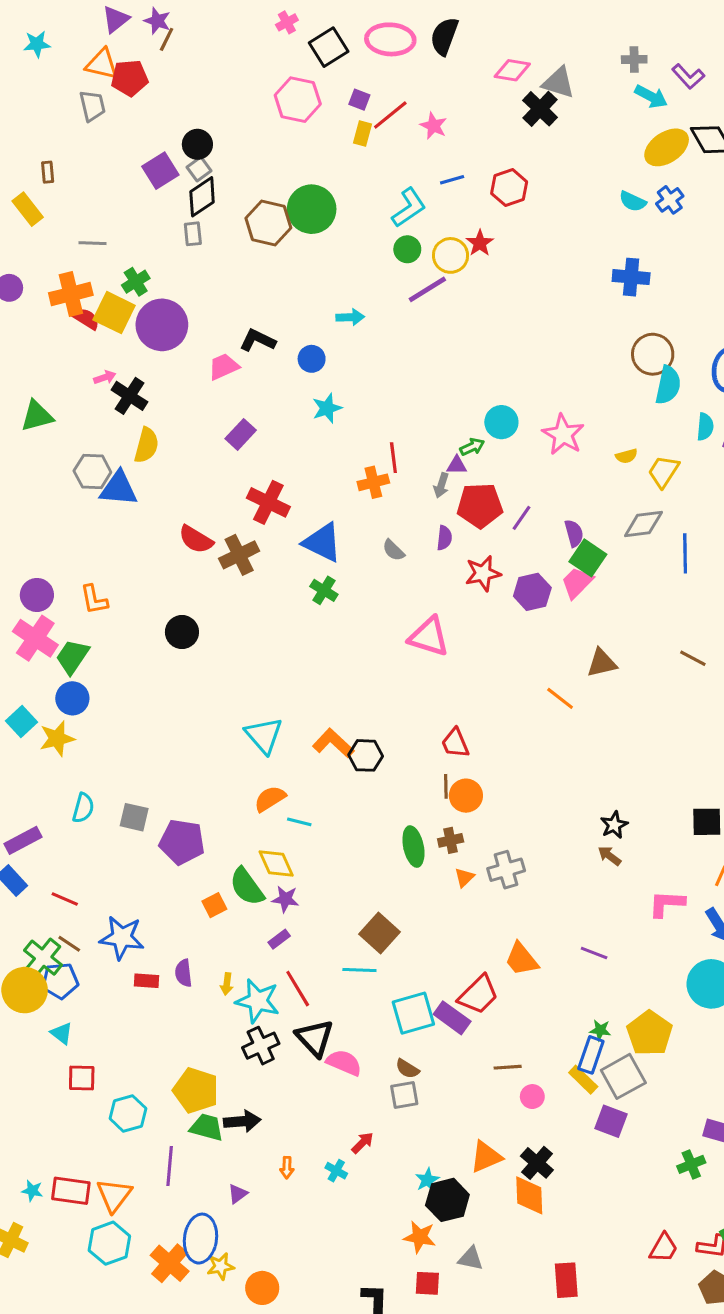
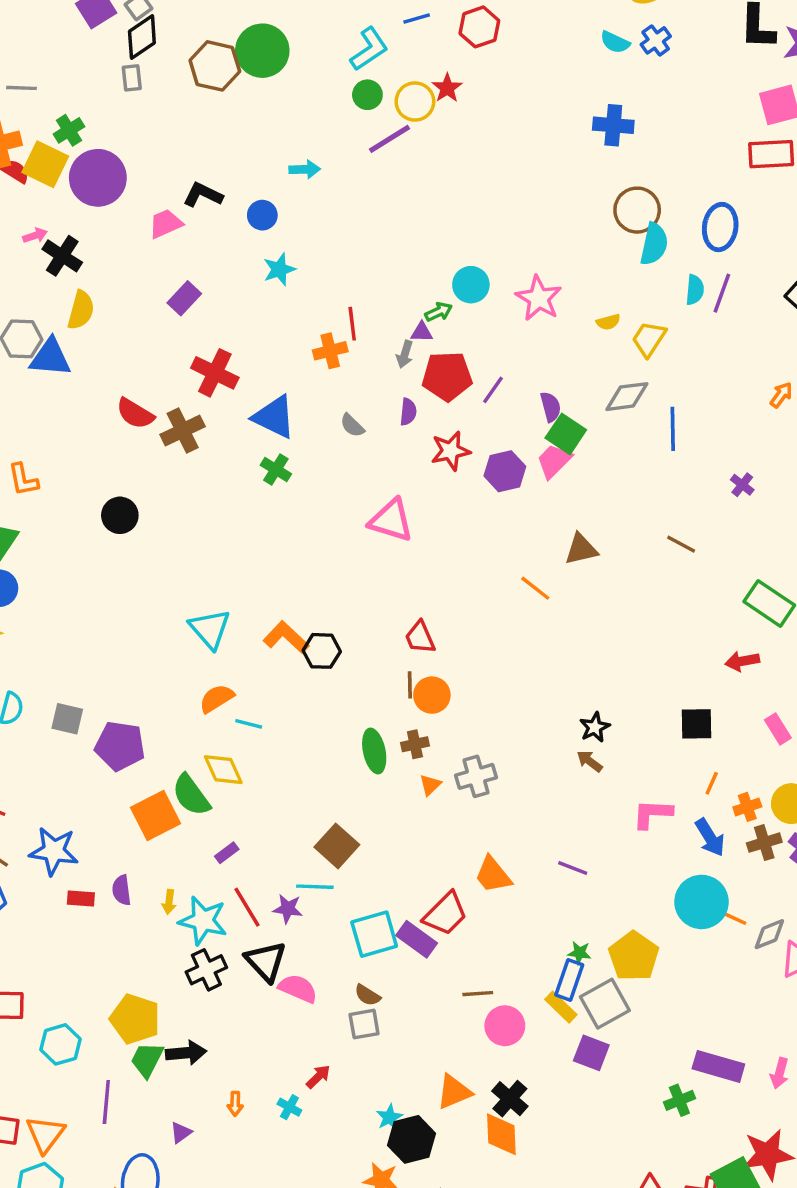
purple star: (285, 899) -> (288, 909), moved
orange square: (214, 905) -> (155, 815), size x1.8
pink circle: (532, 1097) -> (505, 1026), size x1.5
green trapezoid: (207, 1127) -> (147, 1060), turned -78

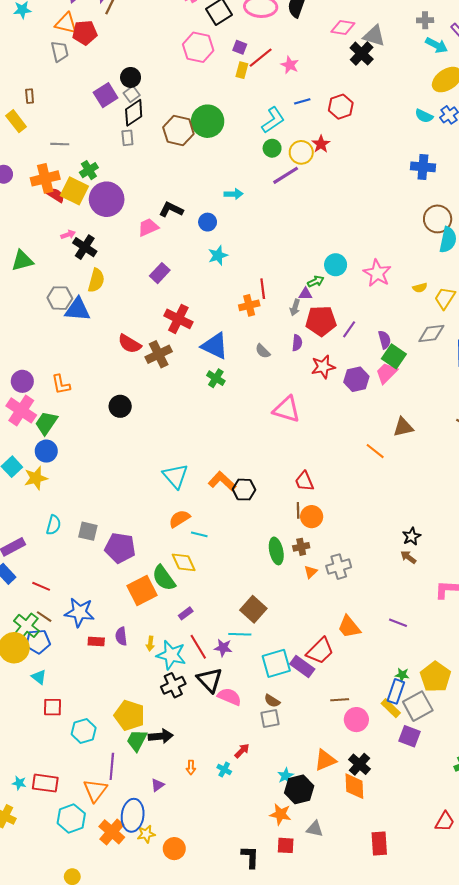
orange triangle: (45, 1134) -> (95, 790), moved

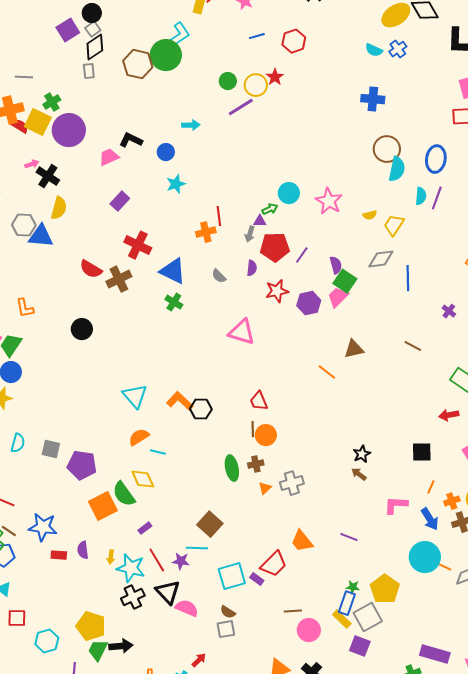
cyan L-shape: (273, 120) -> (179, 35), moved
purple rectangle: (302, 666) -> (257, 579), size x0.6

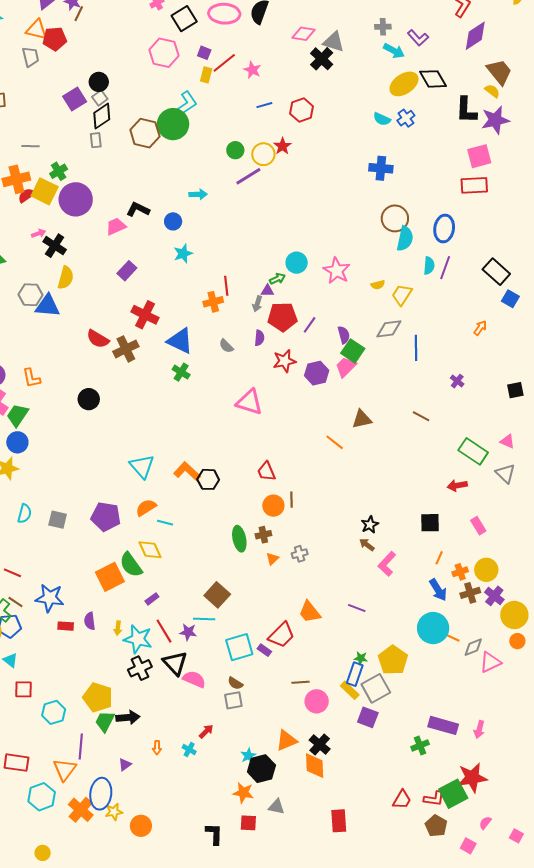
red semicircle: (20, 126) -> (26, 195), turned -66
brown line: (253, 429) -> (292, 500), moved
purple pentagon: (82, 465) -> (106, 517), moved
gray cross: (292, 483) -> (300, 554), size x0.7
pink L-shape: (396, 505) -> (387, 564), moved, turned -50

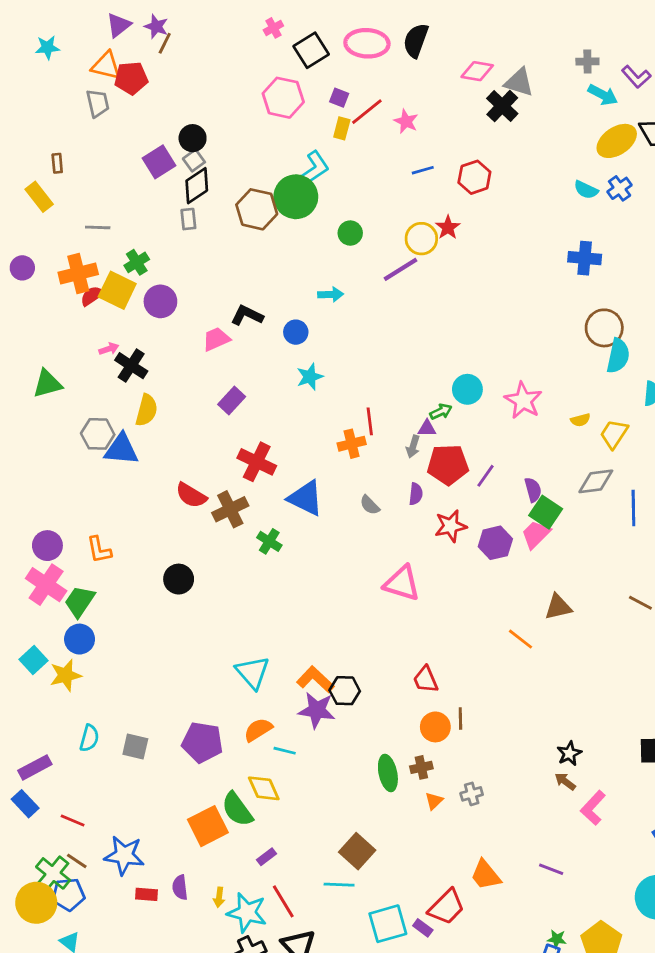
green circle: (235, 150) -> (350, 233), moved
purple circle: (76, 199) -> (160, 301), size x0.7
green cross: (181, 372) -> (269, 541), moved
purple star: (188, 632) -> (317, 710), moved, size x1.5

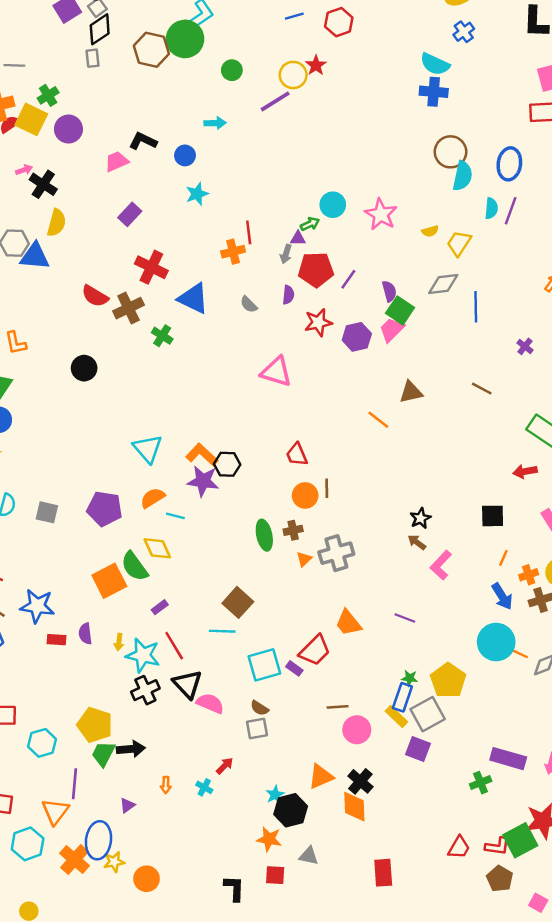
cyan semicircle: (586, 190) -> (435, 64), moved, size x1.4
gray cross: (472, 794) -> (336, 553), size x1.8

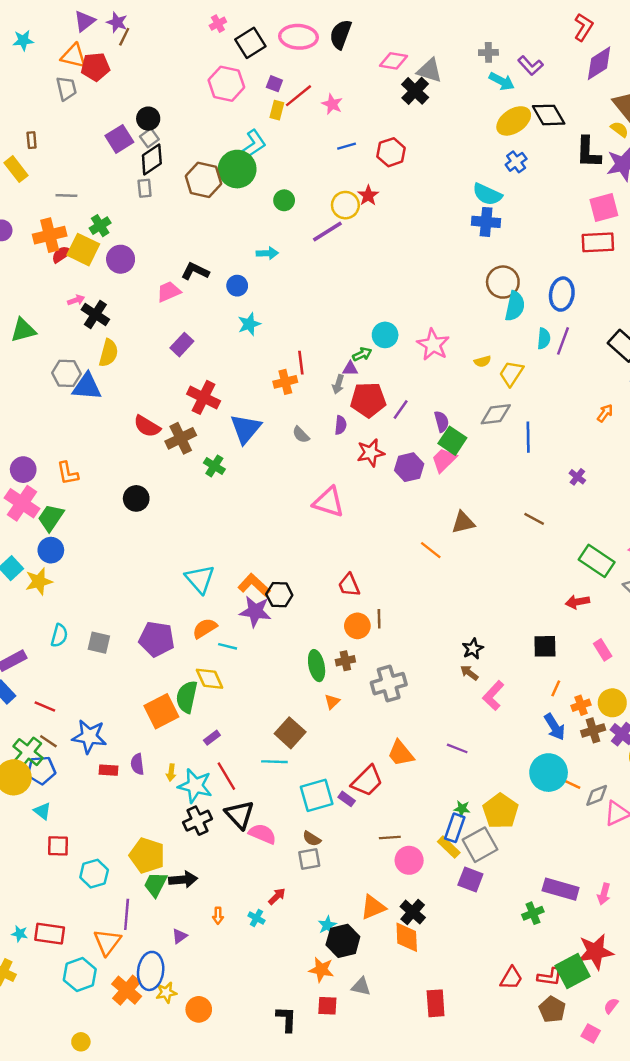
blue triangle: (193, 298) -> (246, 429), turned 44
orange triangle: (304, 559) -> (332, 702), moved
green semicircle: (135, 566) -> (187, 697), turned 48

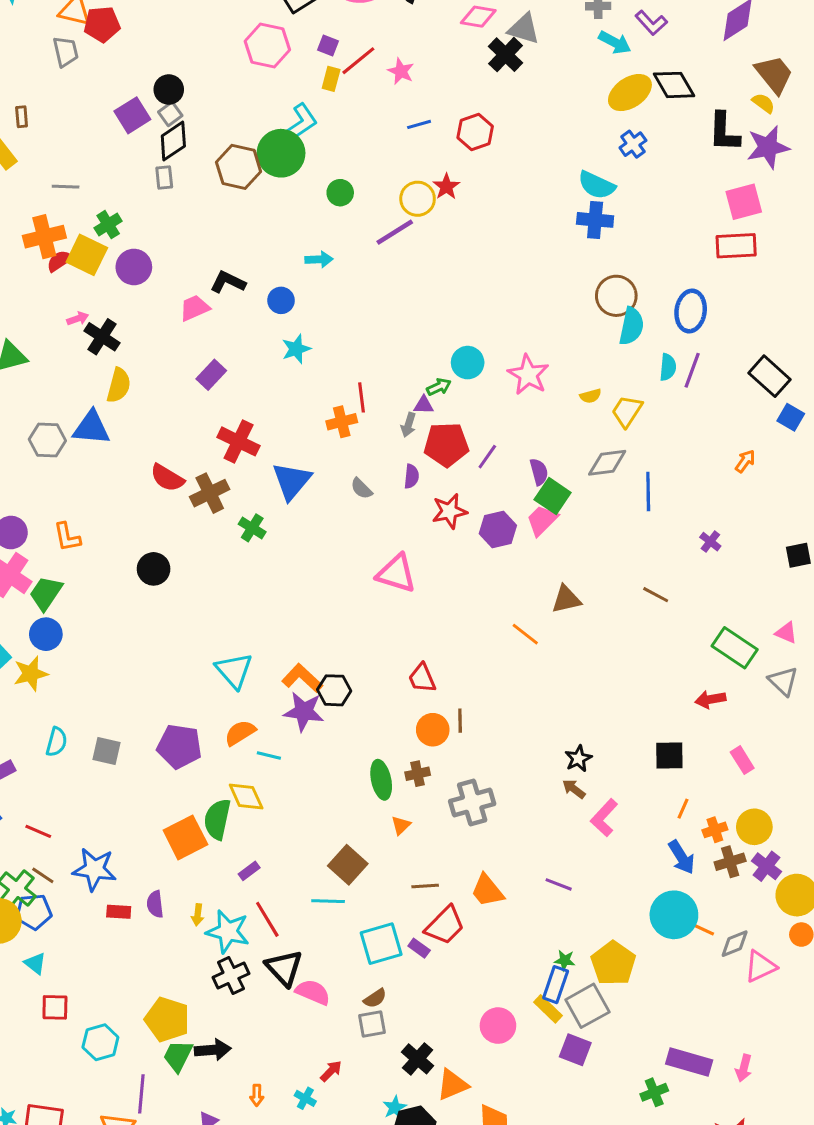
gray hexagon: (66, 373) -> (47, 440), moved
brown line: (390, 837) -> (425, 886), moved
brown semicircle: (312, 839) -> (375, 998), turned -66
black cross: (413, 912) -> (418, 1059), moved

